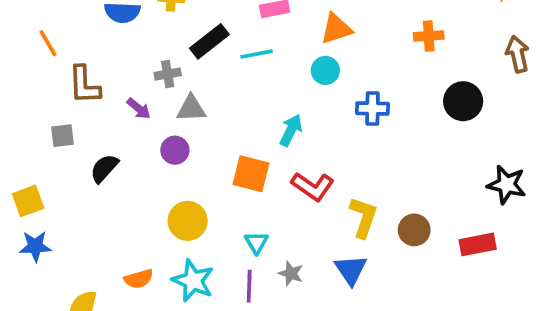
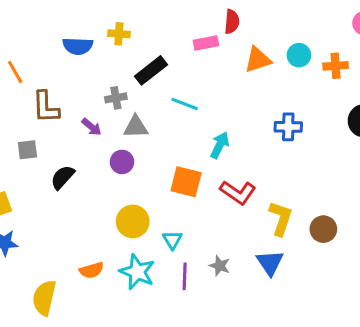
cyan line: (256, 54) -> (185, 104), moved, turned 32
cyan circle: (325, 70) -> (299, 55), moved
cyan triangle: (256, 243) -> (172, 240), moved

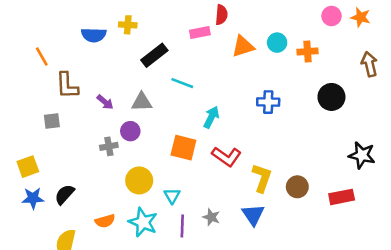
gray cross: (116, 98) -> (109, 146), moved
black semicircle: (63, 177) -> (65, 194), moved

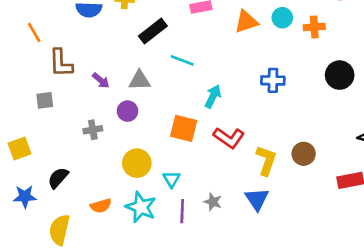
gray cross: (109, 146) -> (93, 130), moved
brown circle: (297, 187) -> (304, 154), moved
blue star: (33, 198) -> (25, 196), moved

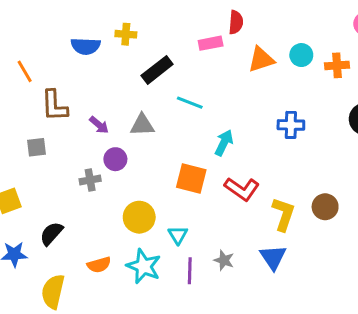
purple circle: (128, 111) -> (115, 159), moved

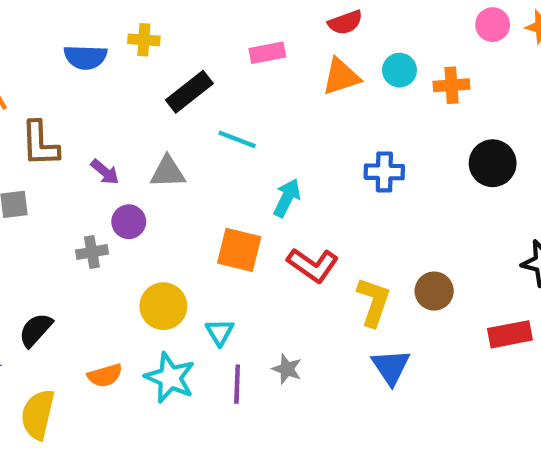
red semicircle: (236, 22) -> (345, 22), moved, turned 65
blue triangle: (273, 257) -> (391, 367), moved

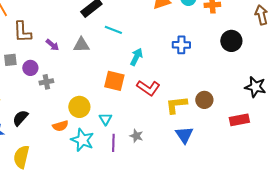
purple circle: (129, 222) -> (30, 68), moved
yellow L-shape: (373, 302) -> (176, 105), turned -115
orange semicircle: (105, 375) -> (60, 126), moved

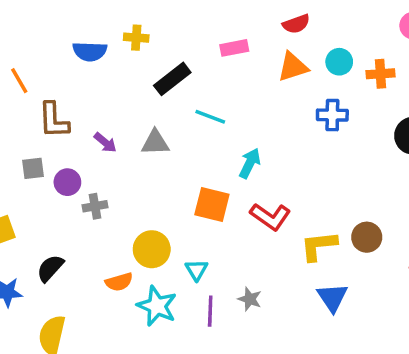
blue cross: (181, 45) -> (332, 115), moved

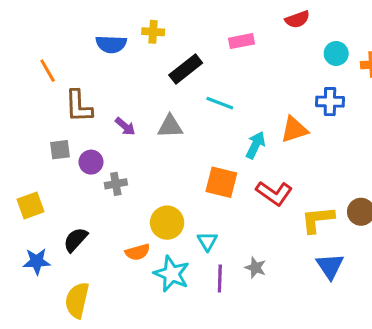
orange triangle: (293, 67) -> (294, 130), moved

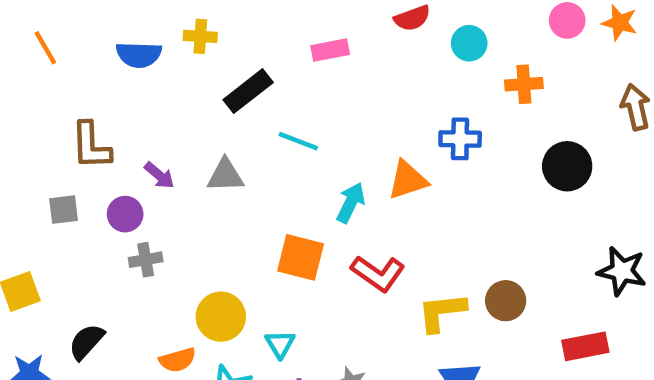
cyan circle: (336, 53) -> (469, 43), moved
orange line: (48, 71) -> (45, 48), moved
purple circle: (91, 162) -> (125, 214), moved

